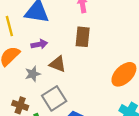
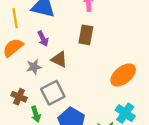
purple arrow: (39, 44) -> (43, 39), turned 70

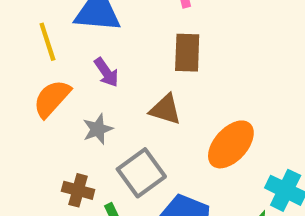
brown triangle: (59, 59) -> (165, 109), moved
orange ellipse: (123, 75) -> (231, 144), moved

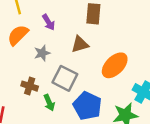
brown triangle: (165, 109) -> (80, 44), turned -36
gray square: (141, 173) -> (65, 78), turned -30

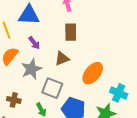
gray star: (42, 53) -> (31, 69), size x1.5
brown cross: (30, 86) -> (14, 100), moved

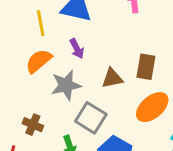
brown rectangle: (71, 32) -> (146, 67), moved

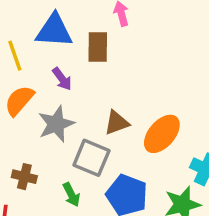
brown rectangle: (146, 67) -> (98, 47), moved
brown triangle: (112, 78) -> (117, 123), moved

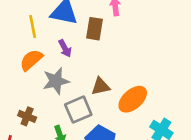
gray square: (91, 158) -> (78, 110), turned 36

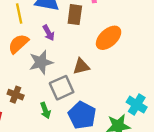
orange ellipse: (133, 99) -> (109, 38), moved

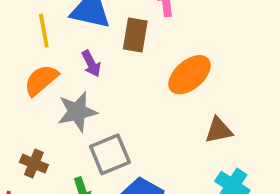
brown triangle: (81, 66) -> (219, 130), moved

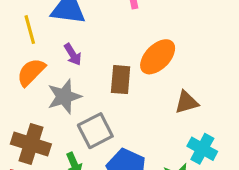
brown rectangle: (135, 35) -> (121, 80), moved
brown cross: (34, 164) -> (31, 144), size x1.6

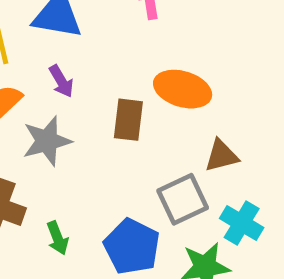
orange ellipse: (158, 57) -> (183, 89), turned 60
gray square: (95, 131) -> (183, 199), moved

